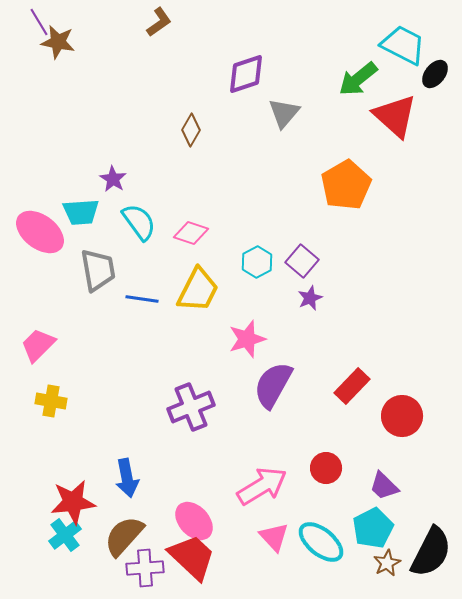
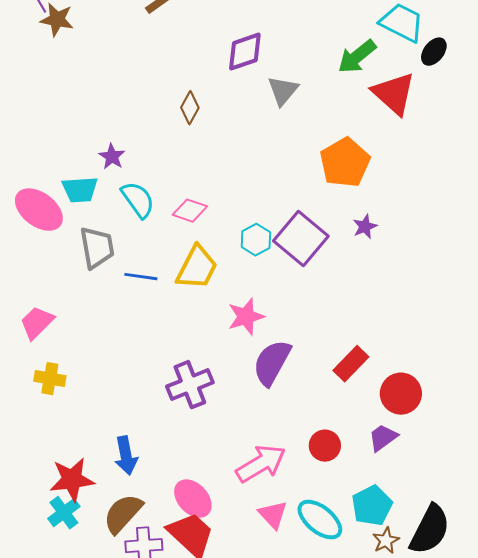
purple square: (302, 261) -> (301, 239), size x1.6
purple star: (310, 298) -> (365, 227), moved
purple trapezoid: (384, 486) -> (383, 438), moved, turned 100

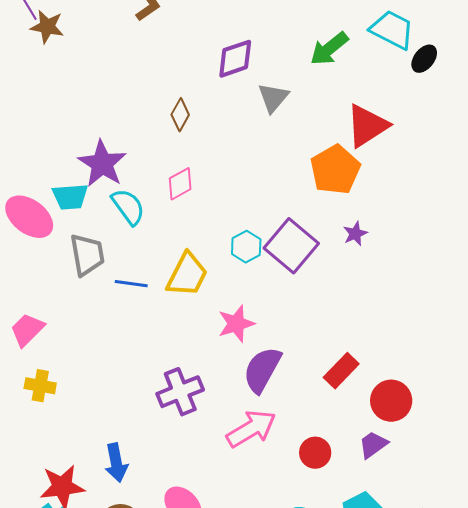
green arrow: (357, 57) -> (329, 49), moved
red triangle: (394, 94) -> (367, 126), moved, turned 45
purple star: (112, 157) -> (102, 164), size x1.8
pink diamond: (190, 211) -> (180, 184), moved, turned -48
pink arrow: (261, 464) -> (251, 429), moved

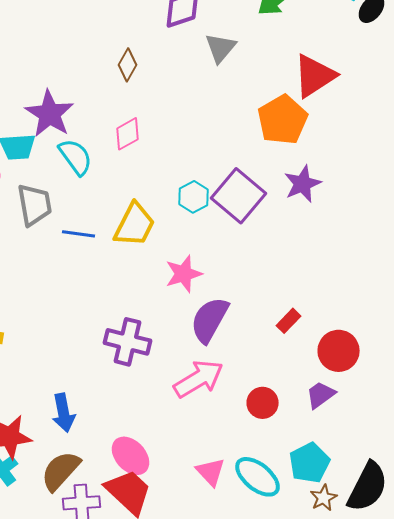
purple star: (355, 234) -> (302, 184), size x1.5
red rectangle: (341, 371) -> (288, 321), size x0.7
purple cross: (180, 392) -> (128, 342), turned 36

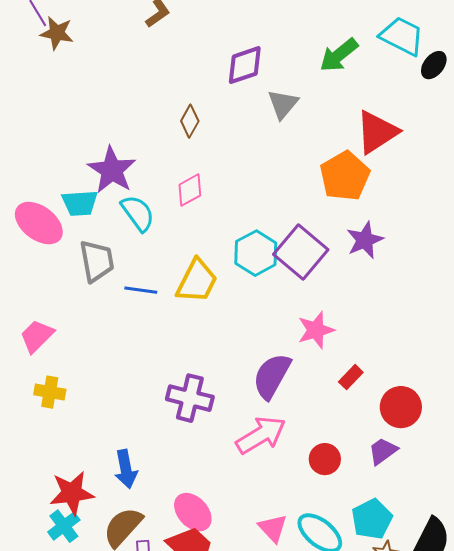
cyan hexagon: (194, 197) -> (256, 253), size x1.4
pink star: (184, 274) -> (316, 330), moved

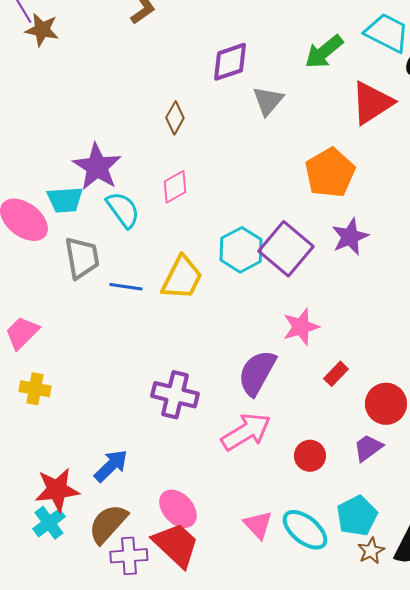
red triangle: (377, 132) -> (372, 103), moved
blue arrow: (126, 469) -> (111, 466), turned -123

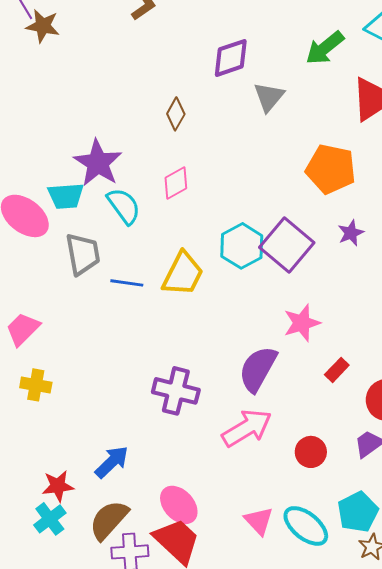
orange pentagon: (330, 173) -> (331, 169), turned -30
purple star: (350, 237) -> (351, 233), size x0.7
red star: (57, 490) -> (58, 486), size x0.7

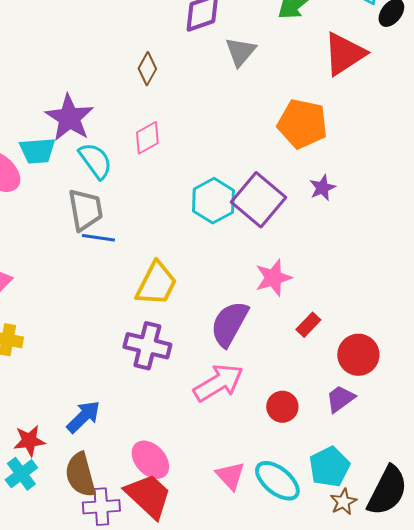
gray trapezoid: (83, 254) -> (85, 210), moved
yellow trapezoid: (183, 274) -> (156, 284), moved
brown semicircle: (109, 520) -> (80, 475), turned -57

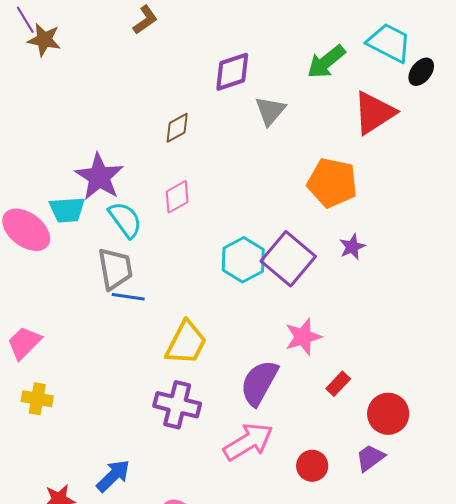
brown diamond: (147, 69) -> (177, 128), turned 32

